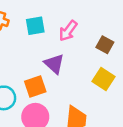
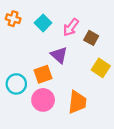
cyan square: (35, 26) -> (43, 23), turned -35
brown square: (105, 45) -> (91, 38), moved

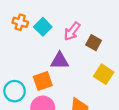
orange cross: (13, 19) -> (20, 22), moved
purple triangle: (59, 55) -> (60, 61), turned -42

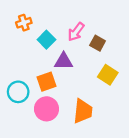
orange cross: (20, 22) -> (24, 23), turned -35
cyan square: (43, 27) -> (46, 40), moved

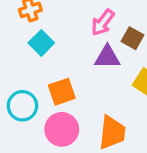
cyan square: (46, 40) -> (41, 43), moved
purple triangle: (64, 61) -> (107, 57), moved

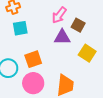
cyan square: (41, 43) -> (20, 28), turned 35

